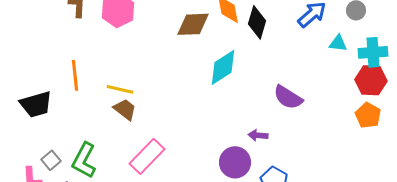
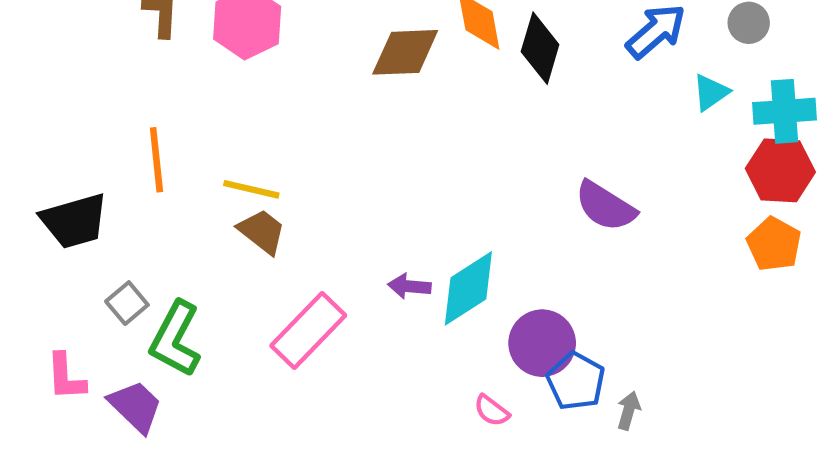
cyan triangle: (338, 43) -> (711, 92), turned -42
cyan diamond: (223, 67) -> (468, 288), moved
purple arrow: (258, 135) -> (409, 286), moved
gray square: (51, 160) -> (127, 303), moved
purple circle: (235, 162) -> (542, 343), moved

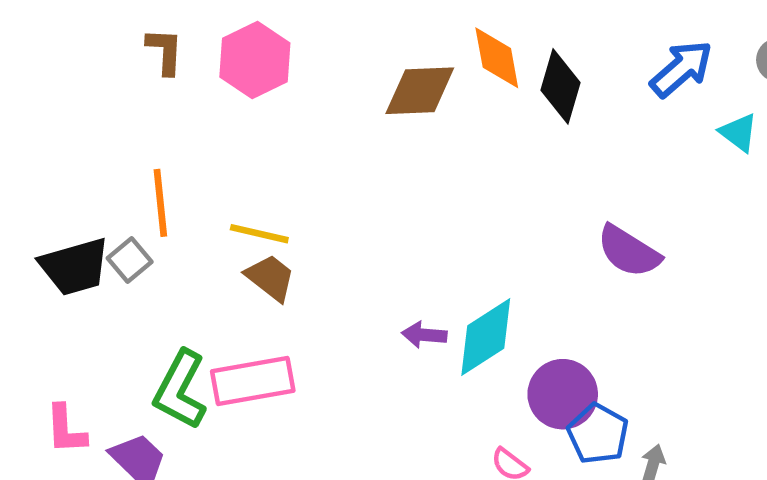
cyan triangle: (711, 92) -> (739, 133), turned -48
gray square: (127, 303) -> (130, 260), moved
pink rectangle: (308, 330) -> (253, 381), moved, turned 36

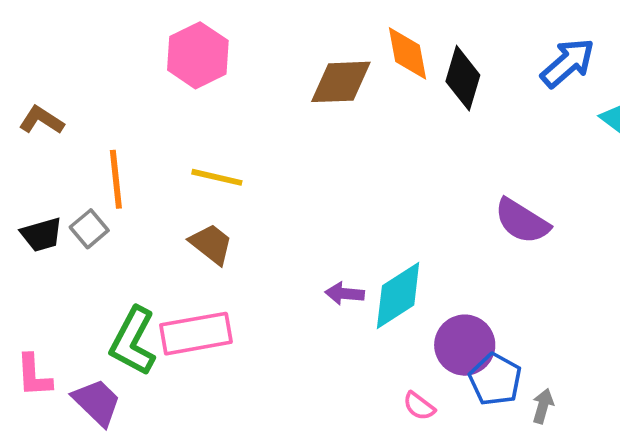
brown L-shape: (165, 51) -> (42, 120), moved, turned -60
yellow line: (259, 234) -> (217, 177), moved
black trapezoid: (75, 267) -> (42, 234), size x0.7

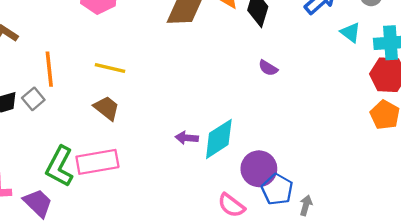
purple semicircle: (522, 221) -> (268, 68), moved, size x0.6
pink semicircle: (419, 406) -> (231, 205), size x1.4

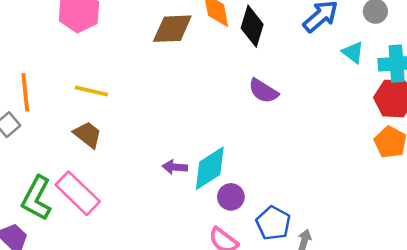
purple semicircle: (268, 68) -> (263, 91), size x1.4
pink rectangle: (97, 162) -> (78, 193), turned 54
purple circle: (259, 169) -> (231, 197), moved, size x0.7

